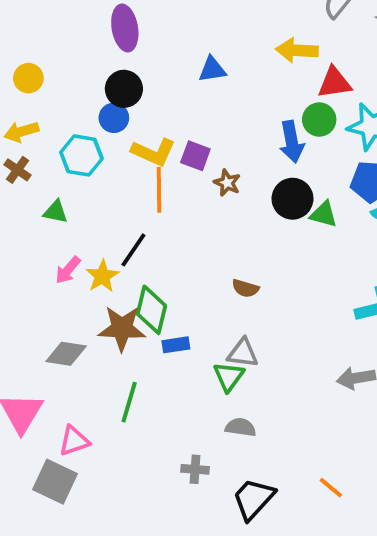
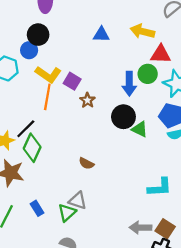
blue triangle: (212, 69) -> (101, 35), moved
green diamond: (151, 310) -> (32, 148), moved
blue rectangle: (176, 345) -> (37, 208), moved, turned 56

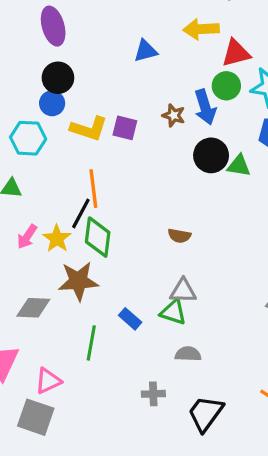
orange line: (47, 97) -> (93, 189), moved
brown star: (87, 100) -> (174, 115), moved
green triangle: (67, 213) -> (173, 312), turned -42

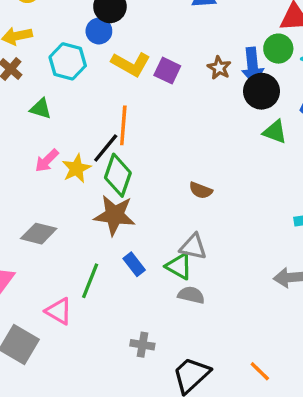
black circle: (211, 155) -> (261, 91), moved
brown star: (78, 281) -> (115, 215), moved
gray semicircle: (188, 354) -> (191, 295), moved
pink triangle: (48, 381) -> (59, 311), moved, turned 44

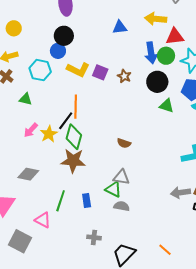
blue arrow: (253, 66) -> (151, 53), moved
brown star: (219, 68) -> (124, 76), moved
blue rectangle: (134, 264) -> (87, 201), moved, turned 32

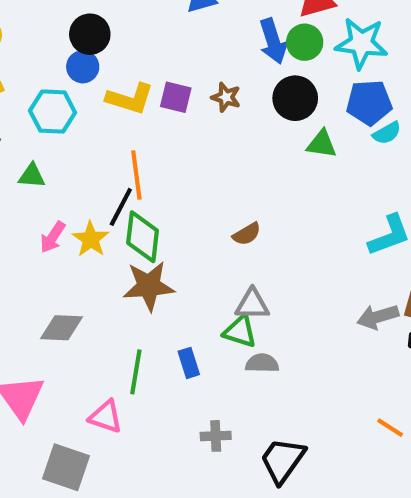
brown semicircle: (124, 143) -> (247, 234), turned -40
orange line: (165, 250) -> (390, 428), moved

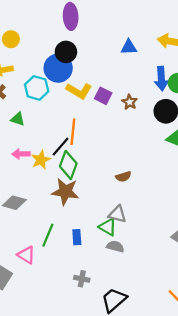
blue circle: (83, 67) -> (58, 68), size x1.6
pink arrow: (53, 237) -> (21, 154), turned 42

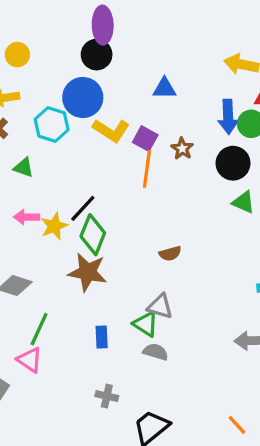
blue triangle: (129, 47) -> (164, 88), moved
black circle: (66, 52) -> (97, 55), moved
orange line: (73, 132) -> (147, 169), moved
green line: (48, 235) -> (39, 329), moved

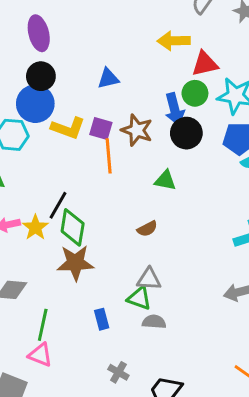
black circle: (97, 55) -> (41, 76), moved
blue arrow: (228, 117) -> (175, 109), moved
brown star: (182, 149) -> (137, 130), size x1.5
green triangle: (243, 202) -> (165, 180), moved
gray cross: (107, 396) -> (118, 372), turned 30

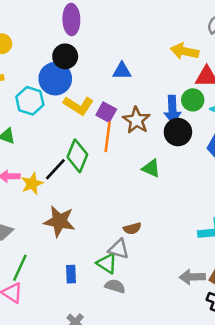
green diamond: (73, 227) -> (77, 156), moved
brown semicircle: (147, 229) -> (132, 228), moved

